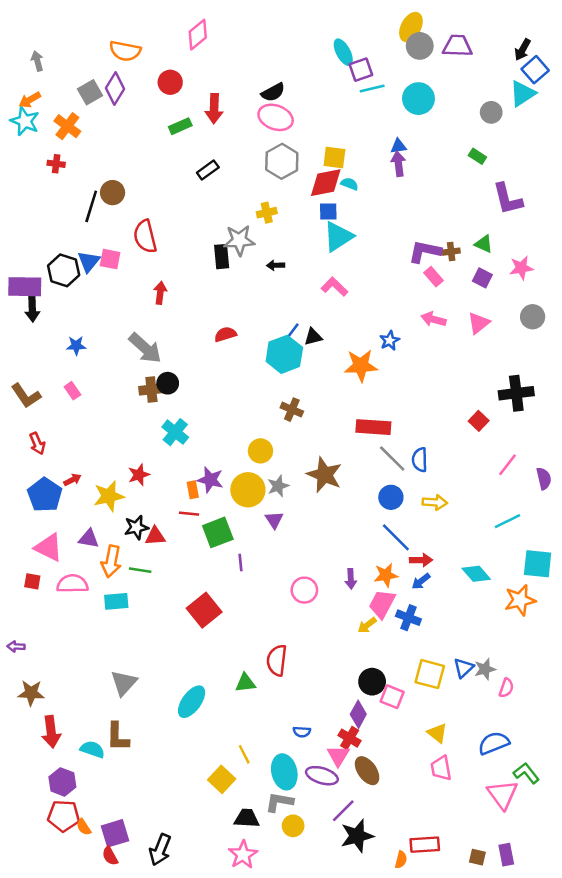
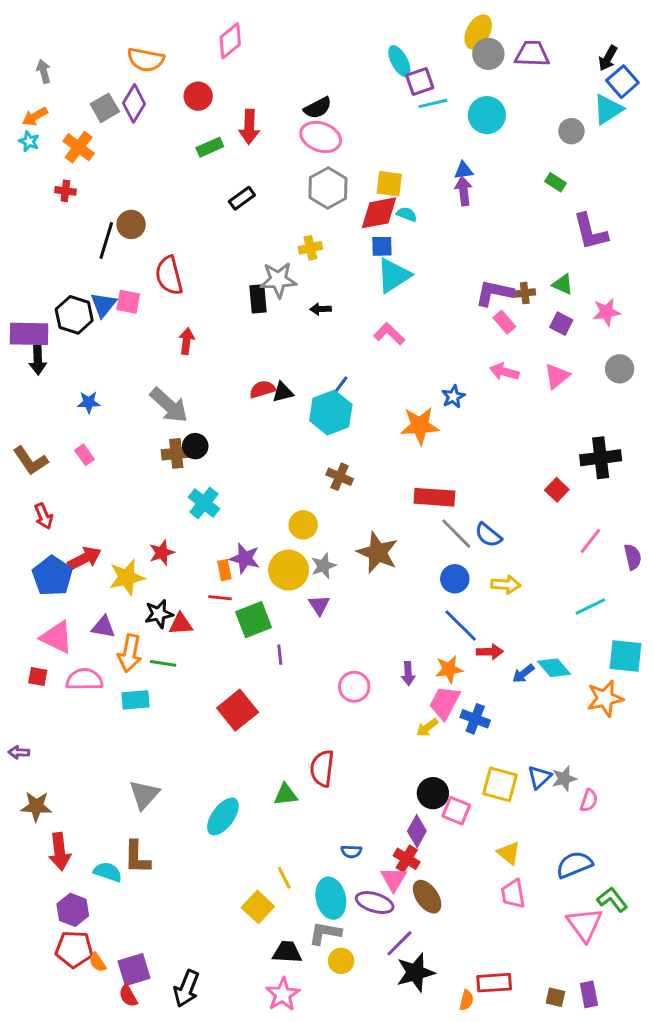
cyan star: (25, 121) -> (29, 141), size x0.6
black triangle: (313, 337) -> (283, 392), moved
blue semicircle: (420, 460) -> (488, 535), turned -50
red arrow: (72, 480) -> (84, 558), size x1.6
blue arrow: (421, 581) -> (523, 674), moved

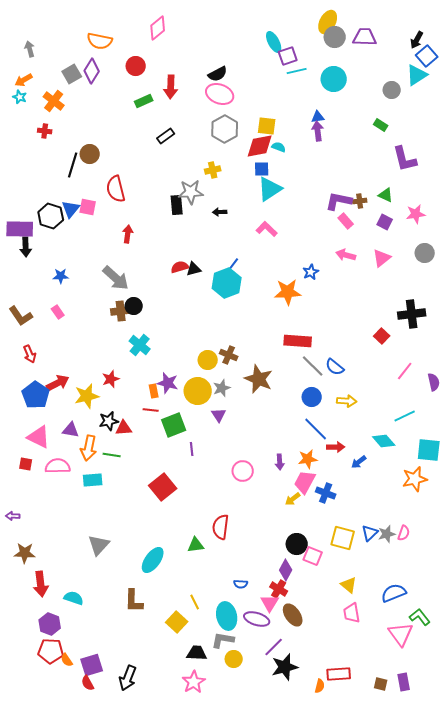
brown cross: (340, 477) -> (229, 355), moved
cyan diamond: (554, 668) -> (384, 441), moved
pink semicircle: (589, 800) -> (404, 533), moved
brown L-shape: (137, 857) -> (134, 601), moved

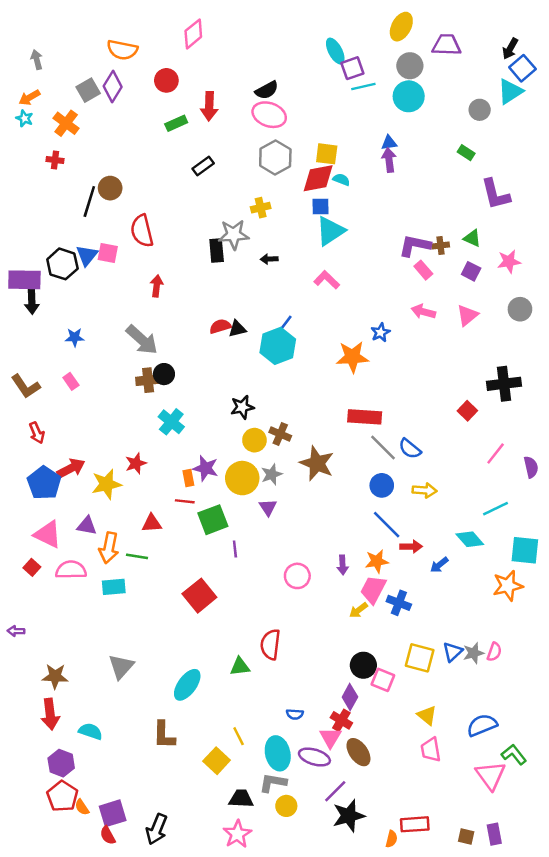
gray circle: (335, 37) -> (410, 66), moved
black star: (109, 421) -> (242, 407), moved
red square: (26, 464) -> (32, 567), turned 32
brown star: (25, 553) -> (55, 676), moved
red pentagon: (51, 651) -> (62, 796), turned 30

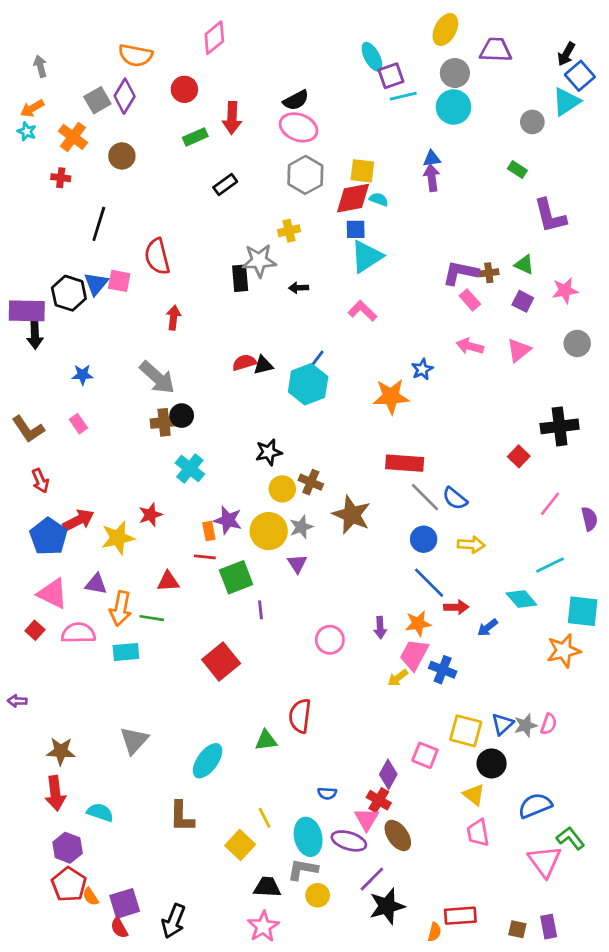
brown circle: (110, 188) -> (122, 156), moved
black circle: (363, 665) -> (492, 763), moved

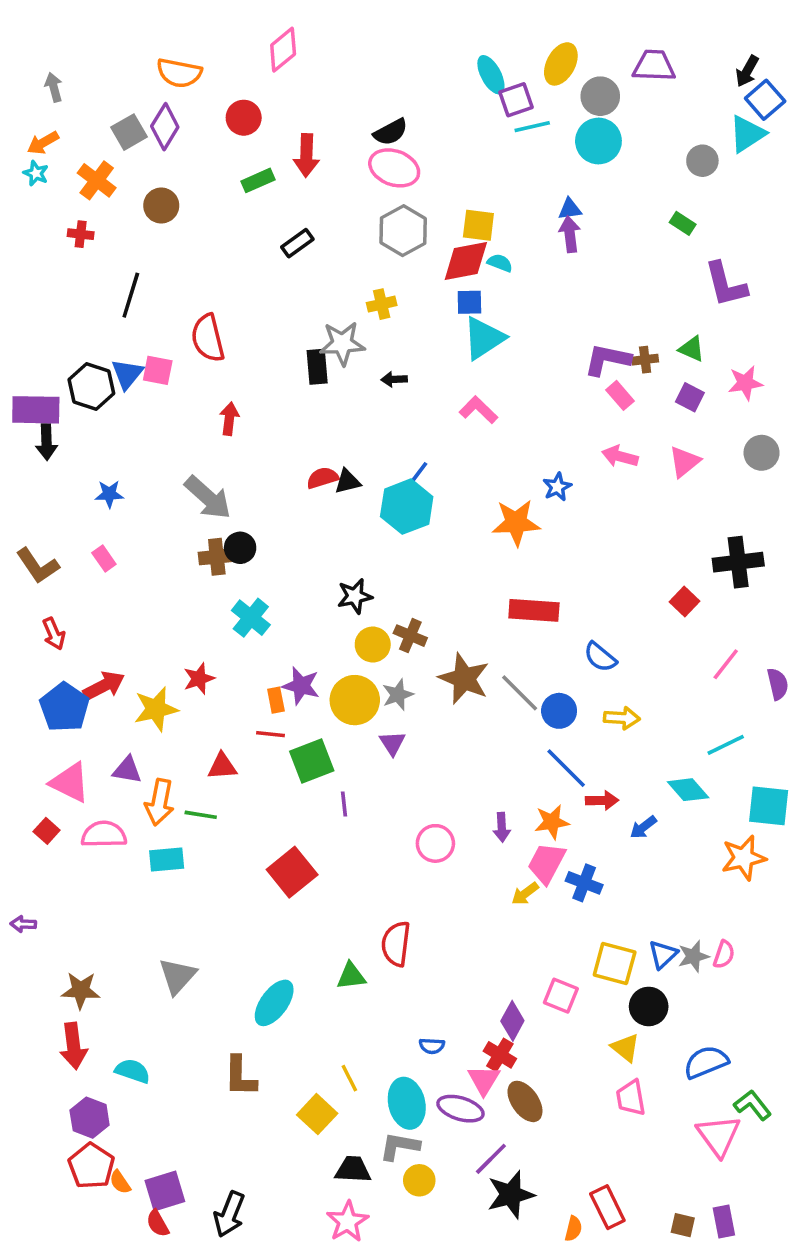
yellow ellipse: (445, 30) -> (561, 64), moved
gray line: (425, 497) -> (520, 693), moved
red rectangle: (460, 916) -> (607, 1207), turned 68

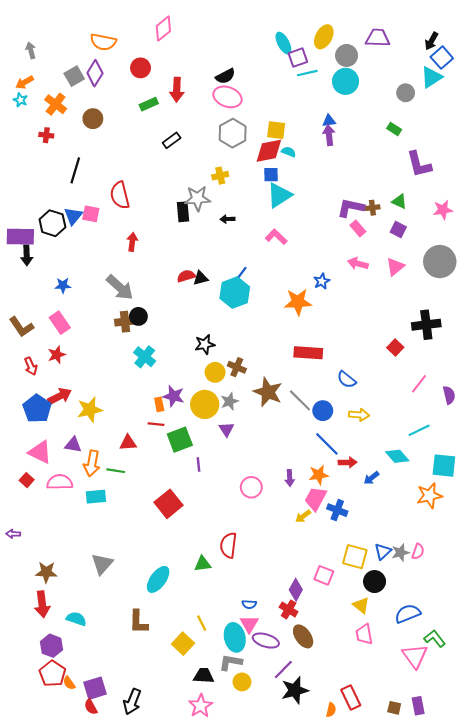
pink star: (745, 383) -> (443, 210), moved
gray circle: (762, 453) -> (440, 262), size x1.6
pink rectangle: (104, 559) -> (60, 323), size x1.5
red star: (199, 679) -> (57, 355), moved
pink triangle: (484, 1080) -> (249, 624), moved

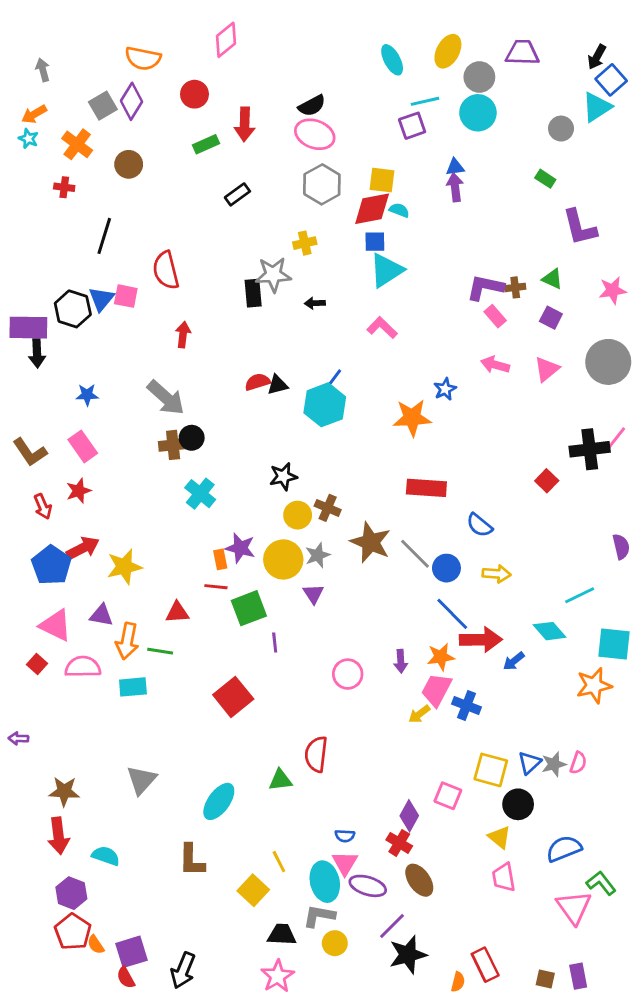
purple square: (298, 58) -> (412, 126), moved
pink line: (419, 384) -> (615, 439), moved
red arrow: (348, 462) -> (481, 640), size x1.6

